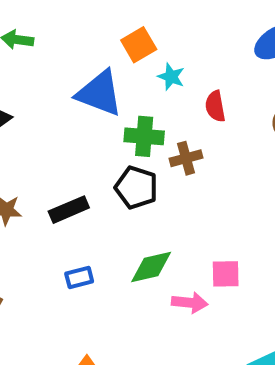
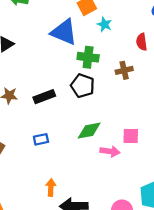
red semicircle: (215, 106) -> (142, 42), moved
brown cross: (186, 158) -> (124, 70), moved
blue rectangle: (79, 278) -> (41, 139), moved

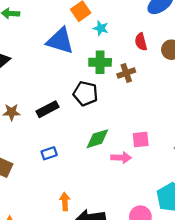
green cross: (88, 57) -> (100, 62), moved

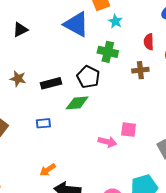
brown cross: (126, 73) -> (140, 70), moved
green diamond: (97, 139) -> (77, 103), moved
orange arrow: (65, 202) -> (48, 170), turned -133

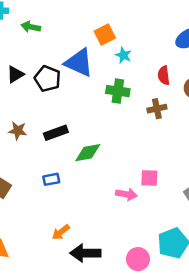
black pentagon: (88, 77) -> (48, 79), moved

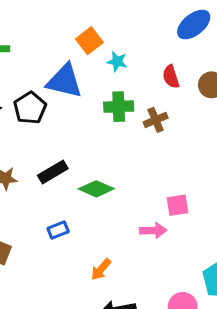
black pentagon: (48, 79) -> (30, 108), turned 30
brown cross: (157, 109) -> (156, 120), moved
green diamond: (88, 153) -> (96, 189), turned 44
orange arrow: (61, 232) -> (101, 269), moved

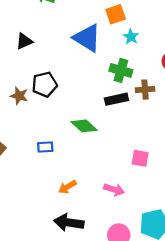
black pentagon: (30, 108) -> (45, 84), moved
black rectangle: (53, 172) -> (116, 99), moved
pink arrow: (153, 230) -> (114, 190), moved

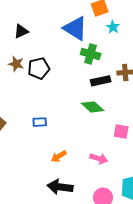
green cross: (121, 70) -> (91, 54), moved
brown star: (19, 96) -> (16, 64), moved
green diamond: (84, 126) -> (93, 107), moved

